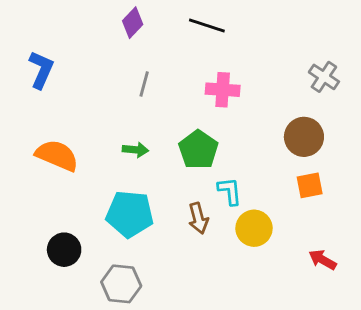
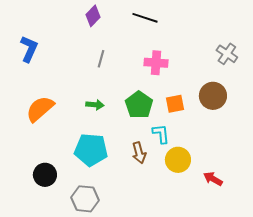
orange semicircle: (57, 155) -> (40, 109), turned -64
orange square: (310, 185) -> (175, 104), moved
red arrow: (323, 260) -> (213, 179), moved

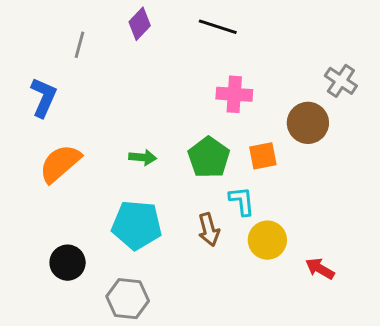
blue L-shape: (29, 49) -> (43, 97), moved
gray line: (101, 59) -> (80, 45), moved
brown circle: (213, 96) -> (308, 123), moved

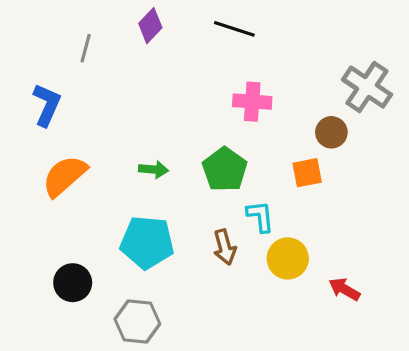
gray cross: (341, 81) -> (367, 87), size x1.4
brown circle: (308, 123) -> (331, 132), size x0.7
orange square: (263, 156) -> (307, 173), moved

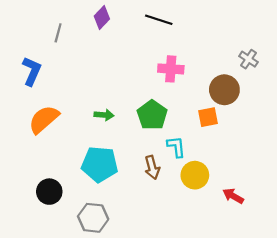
gray cross: (367, 87) -> (248, 59), size x0.6
brown circle: (331, 132) -> (224, 90), size x1.4

